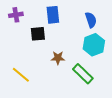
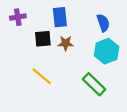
brown star: (58, 58) -> (66, 43), moved
yellow line: (21, 75) -> (42, 76), moved

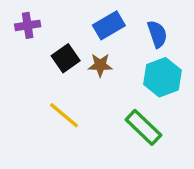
blue rectangle: (60, 17) -> (109, 25), moved, turned 66
black square: (43, 39) -> (66, 58), turned -30

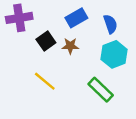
purple cross: (28, 25) -> (19, 18), size x1.5

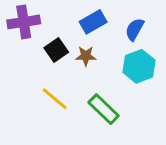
blue semicircle: (110, 24) -> (135, 29), turned -132
green rectangle: (101, 90) -> (104, 109), moved

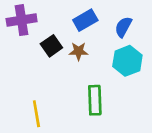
yellow line: (55, 99) -> (36, 114), moved, turned 40
green rectangle: (104, 109) -> (95, 100), turned 44

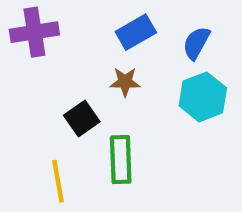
black square: (51, 46) -> (82, 119), moved
green rectangle: (95, 100) -> (121, 160), moved

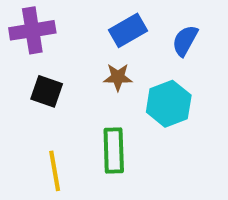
cyan hexagon: (203, 97) -> (169, 104), moved
black square: (82, 119) -> (47, 91), moved, turned -36

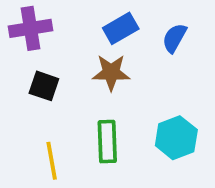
brown star: (118, 77) -> (111, 73), size x1.4
cyan hexagon: (169, 104) -> (176, 138), moved

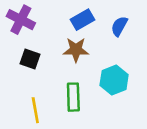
purple cross: (31, 28) -> (21, 20), turned 36
cyan hexagon: (176, 138) -> (114, 80), moved

